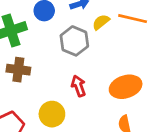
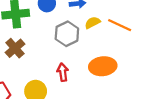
brown cross: (18, 70) -> (15, 48), turned 30
orange ellipse: (126, 87) -> (103, 66), moved

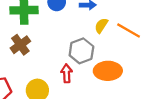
yellow semicircle: (92, 23) -> (101, 26), turned -35
gray hexagon: (67, 34) -> (81, 51), moved

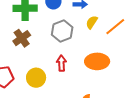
orange line: (129, 31) -> (115, 27), turned -70
gray hexagon: (81, 51) -> (62, 31), moved

